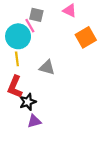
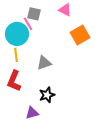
gray triangle: (47, 67) -> (44, 63), turned -35
black star: (28, 102) -> (47, 95), moved

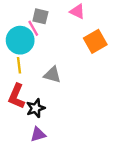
gray triangle: (44, 63) -> (52, 75), turned 35
black star: (47, 95) -> (36, 108), moved

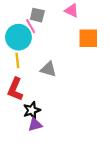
orange square: (95, 41) -> (88, 38), turned 30
black star: (36, 108) -> (32, 110), moved

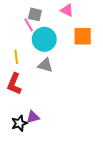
cyan circle: (18, 37) -> (44, 39), moved
black star: (32, 110) -> (19, 123), moved

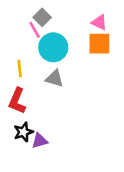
pink triangle: (67, 10) -> (99, 22), moved
gray square: (35, 14) -> (42, 17), turned 32
black star: (19, 123) -> (23, 132), moved

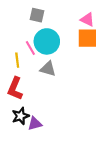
gray square: (42, 17) -> (37, 15), turned -32
pink line: (35, 30) -> (30, 48), moved

